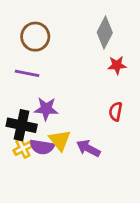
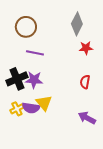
purple line: (27, 73) -> (35, 53), moved
black cross: (22, 125) -> (17, 79), moved, turned -35
purple arrow: (88, 148) -> (87, 118), moved

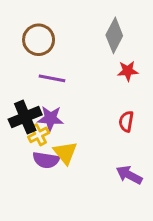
yellow cross: (17, 109) -> (39, 135), moved

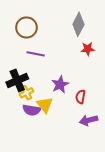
purple star: (50, 118) -> (60, 85), moved, turned -30
red semicircle: (126, 121) -> (80, 97), moved
purple arrow: (129, 175) -> (89, 120), turned -42

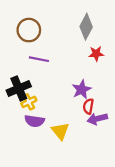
purple star: (60, 85) -> (82, 90), moved
yellow triangle: (45, 105) -> (60, 131), moved
purple arrow: (89, 120) -> (97, 119), moved

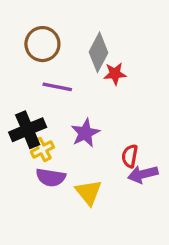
gray diamond: (86, 27) -> (98, 52), moved
red star: (96, 54) -> (115, 74), moved
purple star: (82, 90) -> (85, 133), moved

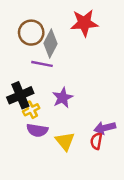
gray diamond: (98, 52) -> (50, 43), moved
red star: (115, 74) -> (84, 23), moved, size x1.6
red semicircle: (130, 156) -> (96, 141), moved

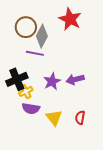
red star: (84, 23) -> (70, 19), turned 30
purple arrow: (105, 128) -> (75, 79), moved

